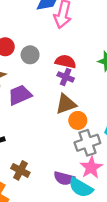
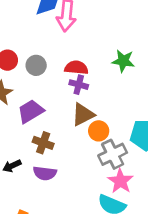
brown cross: (20, 170) -> (43, 143), moved
purple semicircle: (64, 178) -> (45, 173), moved

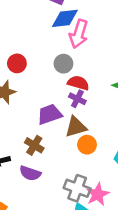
gray circle: (36, 65) -> (63, 64), moved
purple trapezoid: (31, 111) -> (50, 114), moved
gray cross: (113, 154) -> (77, 188), moved, turned 35

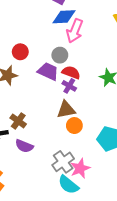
purple trapezoid: (50, 114) -> (48, 71), moved, turned 40
brown cross: (34, 145) -> (18, 121), moved
gray cross: (77, 188) -> (63, 162), turned 30

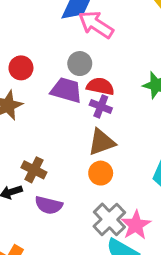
pink arrow: (75, 31) -> (96, 24), turned 110
orange circle: (74, 126) -> (101, 173), moved

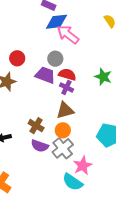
brown cross: (34, 170) -> (36, 126), moved
purple semicircle: (49, 205) -> (40, 146), moved
gray cross: (109, 219) -> (63, 148), moved

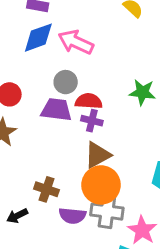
blue diamond: (57, 22) -> (38, 38), moved
brown cross: (36, 126) -> (47, 189), moved
orange circle: (63, 130) -> (101, 185), size x1.6
gray cross: (63, 148) -> (107, 212), turned -30

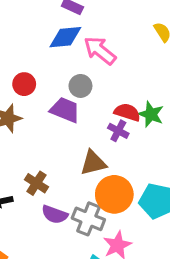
red semicircle: (89, 101) -> (127, 112), moved
purple cross: (92, 121) -> (118, 131), moved
orange circle: (101, 185) -> (114, 194), moved

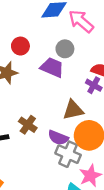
purple semicircle: (55, 215) -> (58, 138), moved

